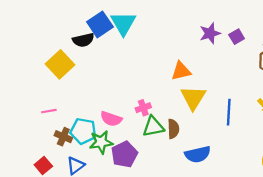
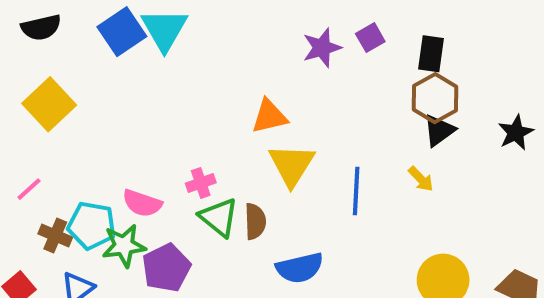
purple square: (237, 37) -> (370, 38), moved
black semicircle: (83, 40) -> (41, 27), moved
pink line: (49, 111) -> (29, 189), turned -32
green triangle: (153, 127) -> (219, 217), turned 50

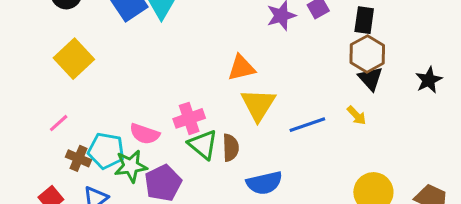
black triangle: (439, 130) -> (370, 79), turned -36
pink cross: (201, 183) -> (189, 118), size x1.4
blue line: (356, 191) -> (307, 125), turned 68

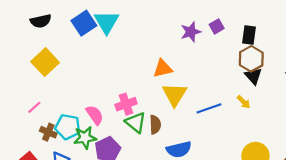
pink semicircle: (145, 134) -> (95, 115), turned -144

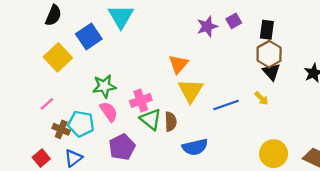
black semicircle: (41, 21) -> (53, 15), turned -54
blue square: (84, 23) -> (89, 36), moved
orange triangle: (163, 69) -> (178, 64), turned -36
green star: (85, 138) -> (104, 86), moved

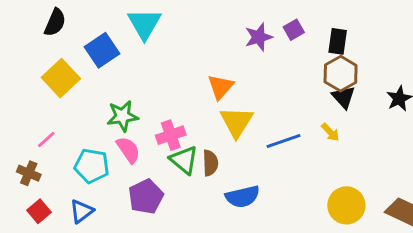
brown cross: (61, 129) -> (29, 173), moved

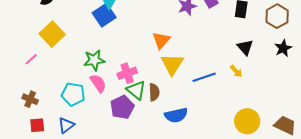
blue square: (102, 50) -> (104, 15), moved
brown hexagon: (341, 74) -> (277, 16), moved
pink line: (46, 140) -> (31, 59), moved
purple pentagon: (146, 197) -> (122, 107), moved
red square: (39, 211) -> (37, 125), turned 35

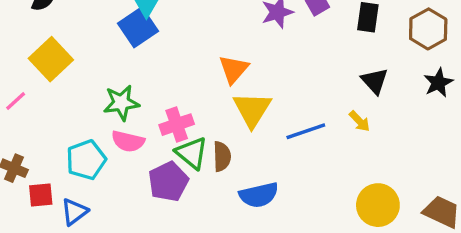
pink semicircle: (98, 83) -> (128, 141), turned 138
cyan pentagon: (73, 94) -> (86, 160), turned -30
red square: (37, 125) -> (41, 195), moved

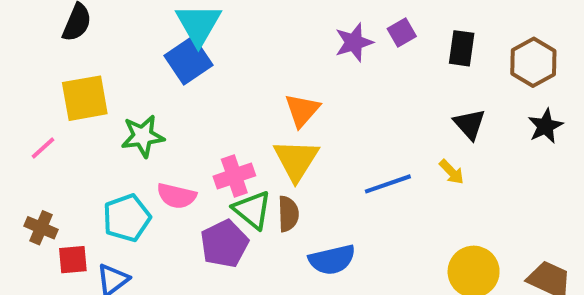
yellow square: (51, 59) -> (85, 98), turned 33
green star: (121, 103) -> (143, 136), moved
yellow triangle: (252, 109) -> (296, 160), moved

